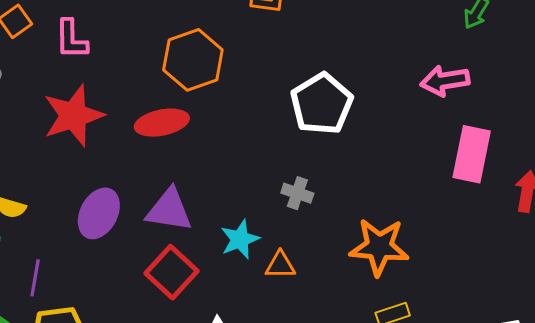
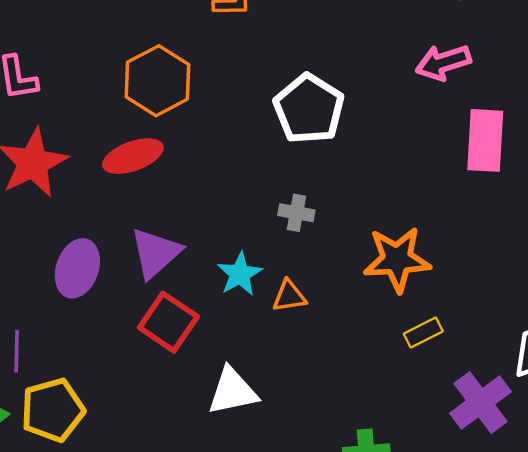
purple triangle: (169, 210) -> (155, 253), turned -42

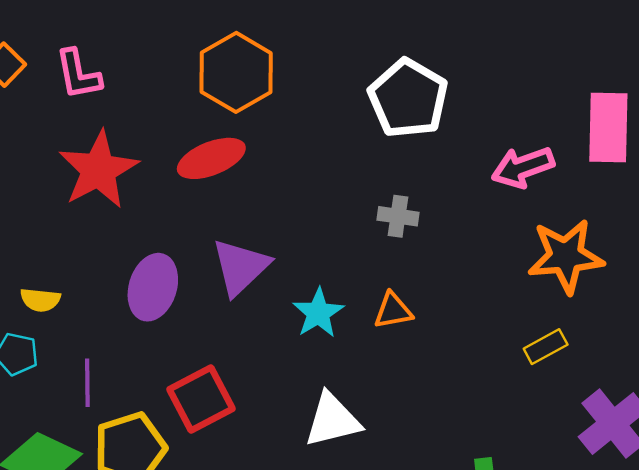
pink arrow: (443, 62) -> (523, 167), moved
orange star: (397, 259) -> (566, 256), moved
cyan star: (240, 274) -> (318, 313), moved
red square: (168, 322) -> (201, 399), moved, turned 30

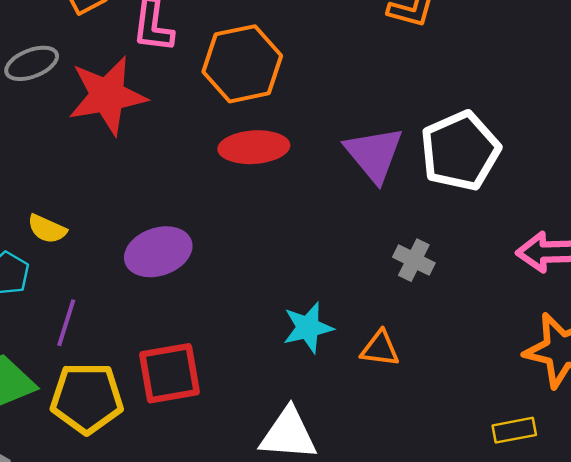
orange hexagon: (236, 72) -> (242, 64), moved
red star: (98, 170) -> (107, 95), moved
purple triangle: (240, 267) -> (374, 154), moved, turned -44
purple ellipse: (153, 287) -> (158, 252), turned 36

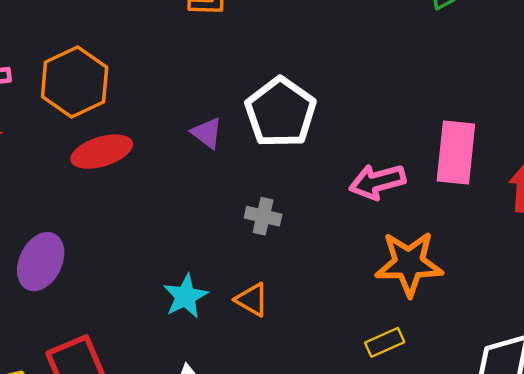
purple triangle: (374, 154) -> (207, 133), size x0.6
purple ellipse: (158, 252) -> (41, 262), turned -32
orange triangle: (380, 349) -> (252, 300), turned 36

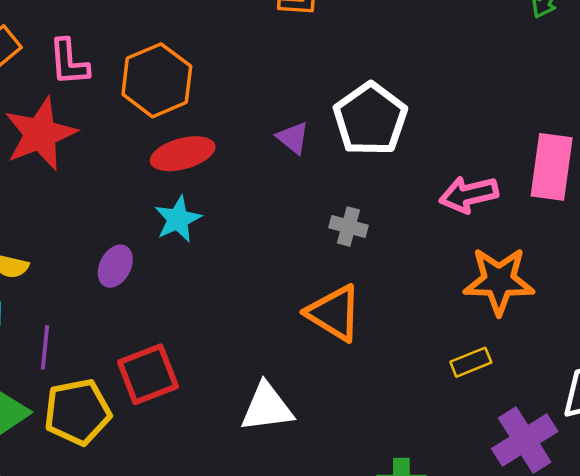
purple ellipse: (41, 262) -> (115, 266), size x0.7
cyan star: (185, 296) -> (178, 219), moved
orange triangle: (252, 300) -> (334, 313), size x1.6

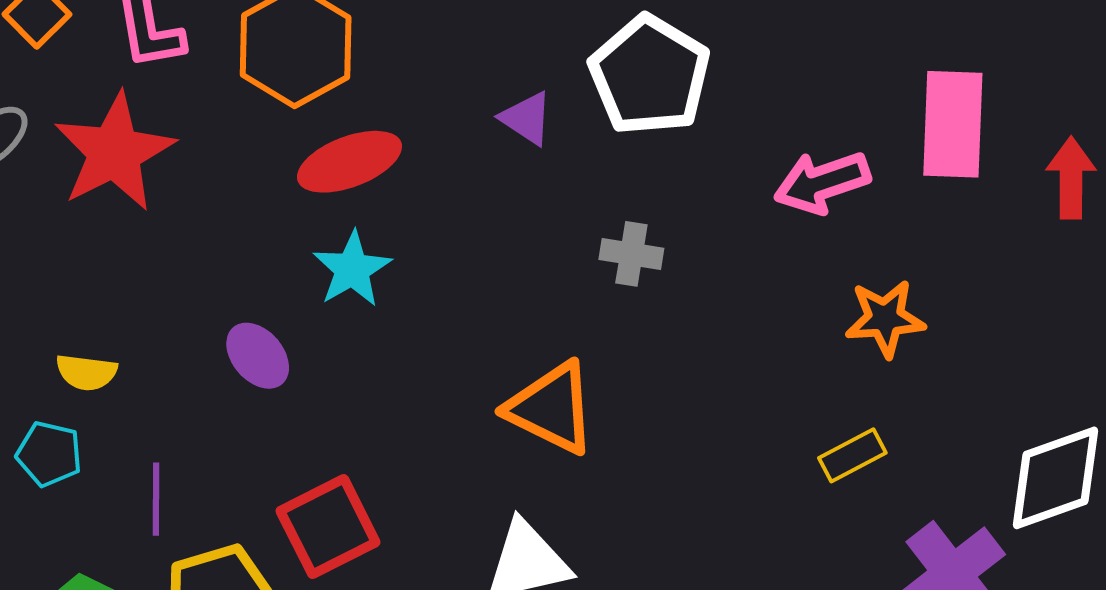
purple ellipse: (115, 266) -> (258, 356), turned -63
orange star: (499, 281) -> (885, 318), size x0.7
orange triangle: (334, 313) -> (551, 408), moved

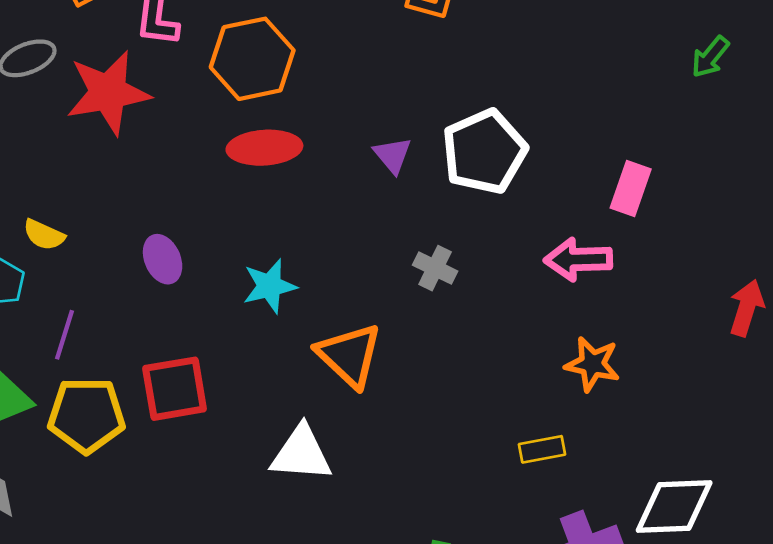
pink rectangle: (953, 124) -> (631, 188), moved, size x0.7
cyan star: (352, 269) -> (270, 286), moved

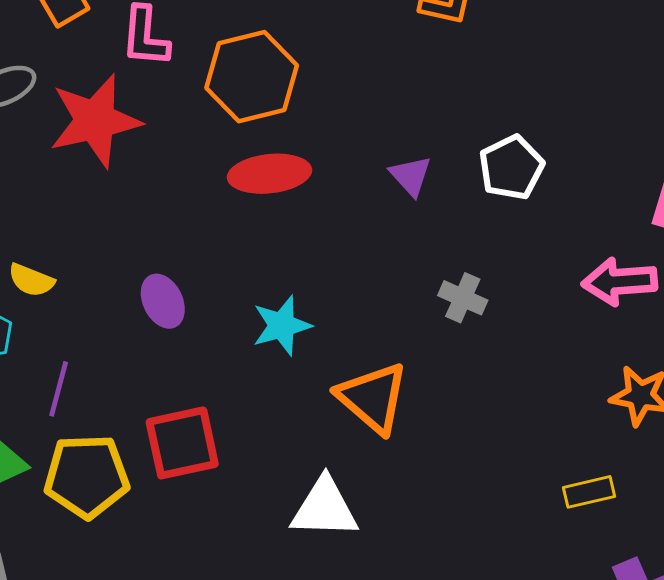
white pentagon: (484, 152) -> (511, 168), size x0.7

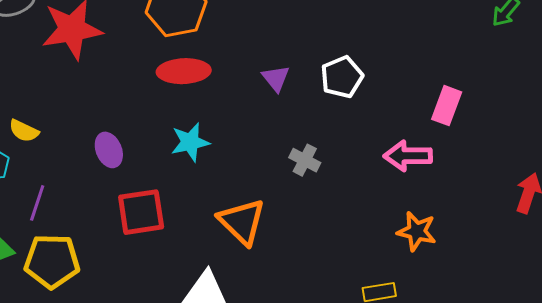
cyan star: (282, 326) -> (190, 142), moved
red square: (182, 443) -> (141, 212), moved

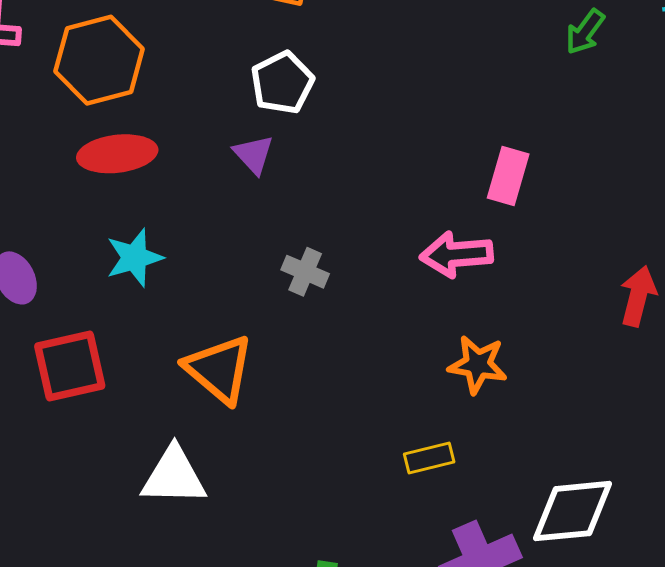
white pentagon: (342, 77) -> (282, 83), moved

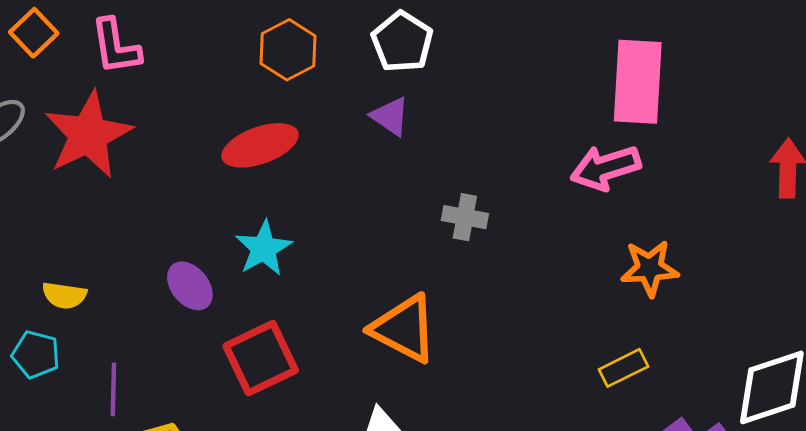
orange hexagon: (99, 60) -> (288, 50), moved, size x0.7
pink rectangle: (508, 176) -> (638, 82), size x1.5
cyan star: (134, 258) -> (264, 248), moved

